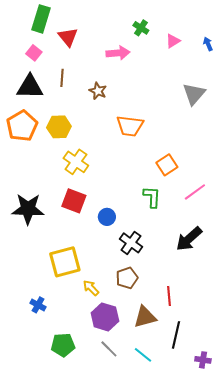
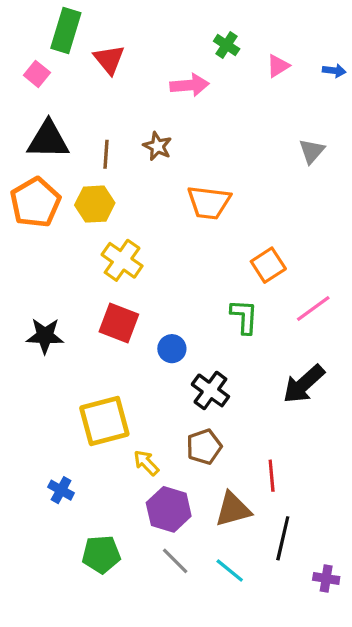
blue arrow: (208, 44) -> (334, 71), turned 120
pink square: (34, 53) -> (37, 74), moved
brown line: (62, 78) -> (106, 154), moved
gray triangle: (194, 94) -> (312, 151), size x0.7
black star: (28, 209) -> (45, 336), size x0.7

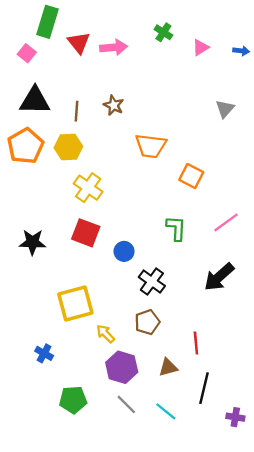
pink arrow: (190, 85) -> (114, 47), moved
orange square: (268, 265) -> (191, 176), moved, turned -30
brown triangle: (233, 509) -> (168, 367), size x0.7

